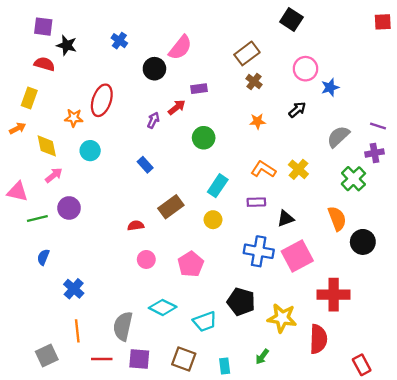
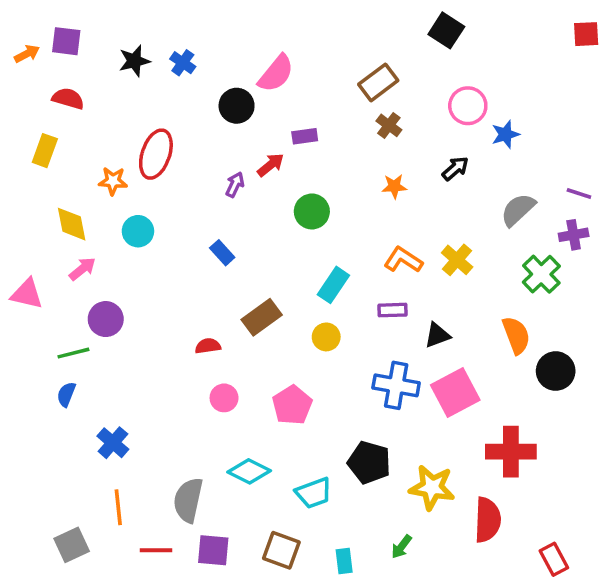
black star: (67, 45) -> (134, 61), moved, turned -30
orange arrow: (18, 128) -> (27, 54), moved
green line: (37, 219) -> (73, 353), moved

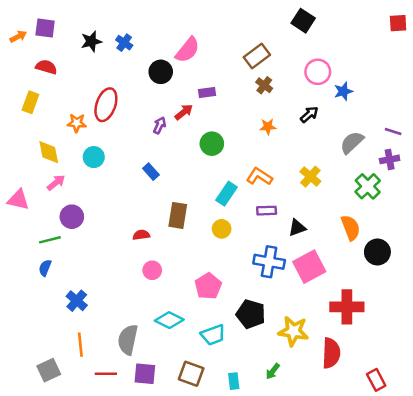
orange L-shape: (403, 260) -> (259, 177), moved
brown rectangle: (262, 317) -> (178, 215), turned -45
pink pentagon: (292, 405) -> (208, 286), moved

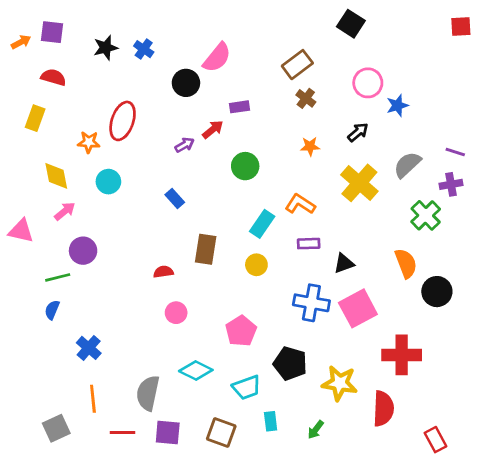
purple arrow: (159, 125) -> (185, 145), turned 35
yellow cross: (310, 177) -> (359, 183), moved, size x1.5
cyan rectangle: (234, 381) -> (271, 421), moved

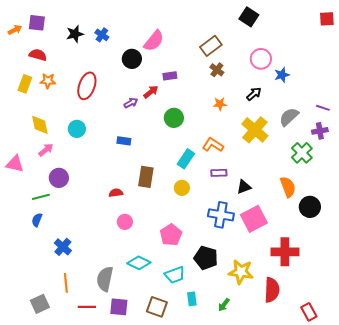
orange star: (89, 142) -> (48, 81), moved
blue rectangle: (175, 198) -> (124, 141), turned -40

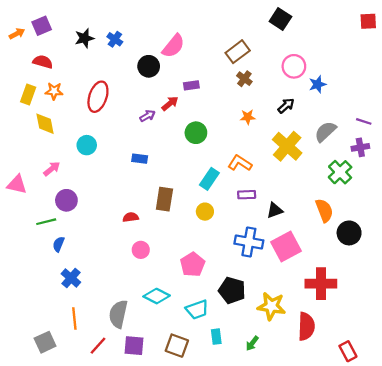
purple square: (37, 23) -> (42, 26), turned -30
yellow diamond: (40, 125) -> (45, 124), moved
blue semicircle: (37, 220) -> (59, 244), moved
red line: (87, 307) -> (98, 346), turned -48

